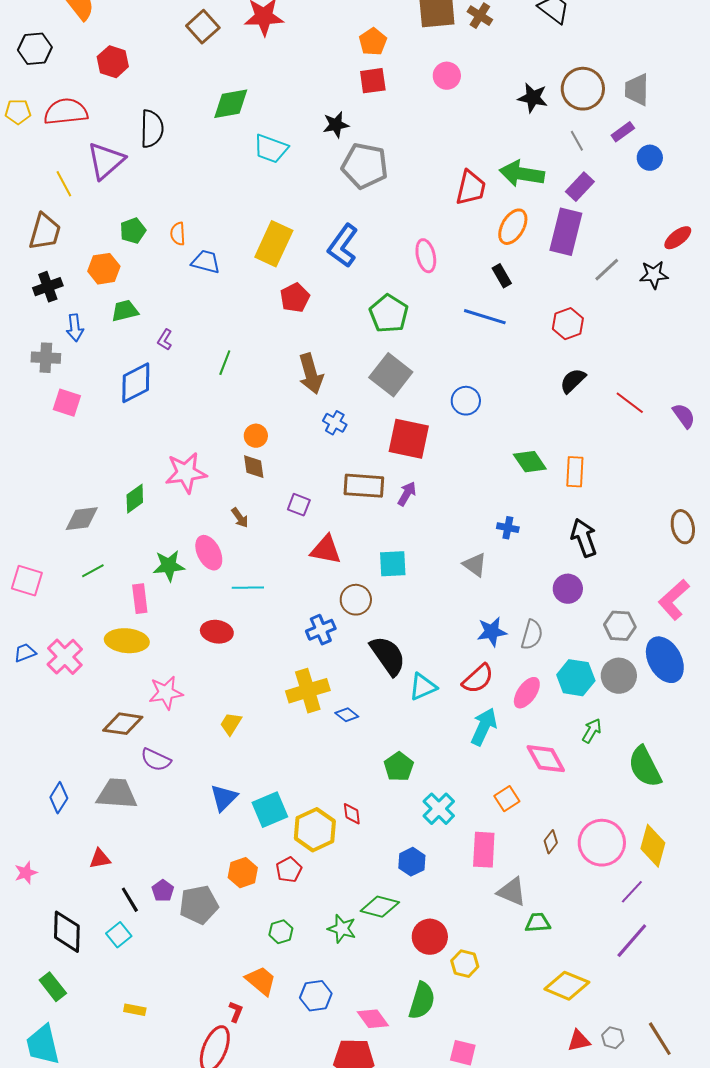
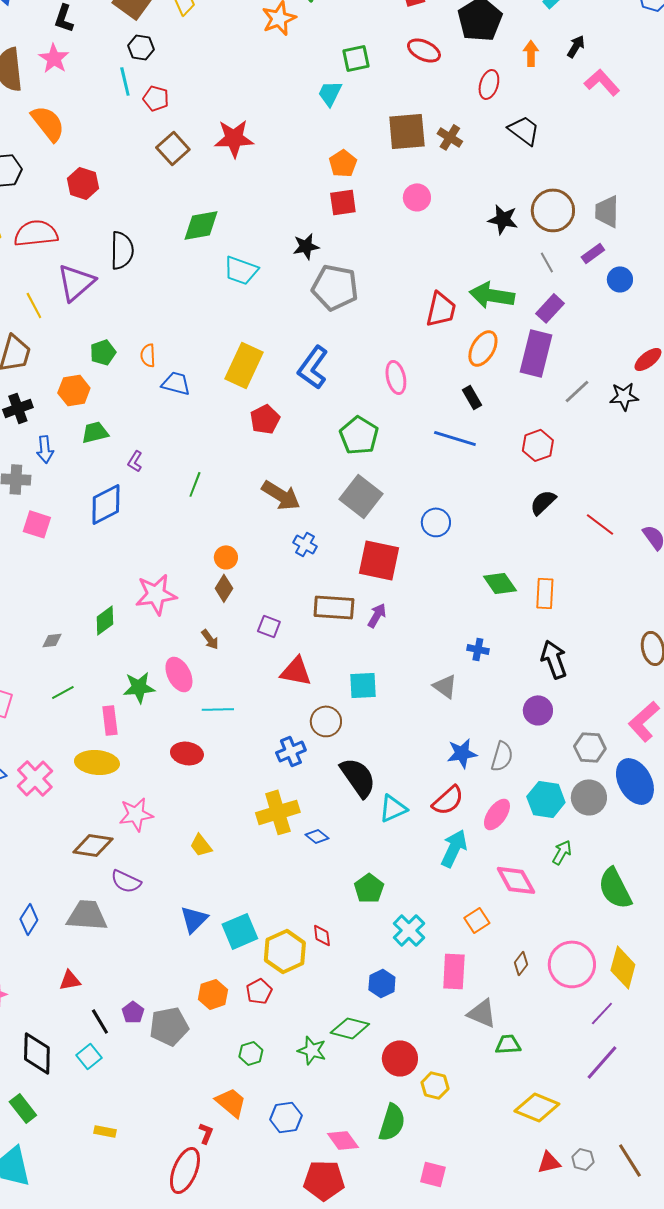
brown arrow: (311, 374) -> (281, 495), turned -42
brown diamond: (254, 467) -> (224, 588), turned 40
gray diamond: (82, 519) -> (52, 640), size x0.6
yellow trapezoid: (231, 724) -> (201, 845), turned -70

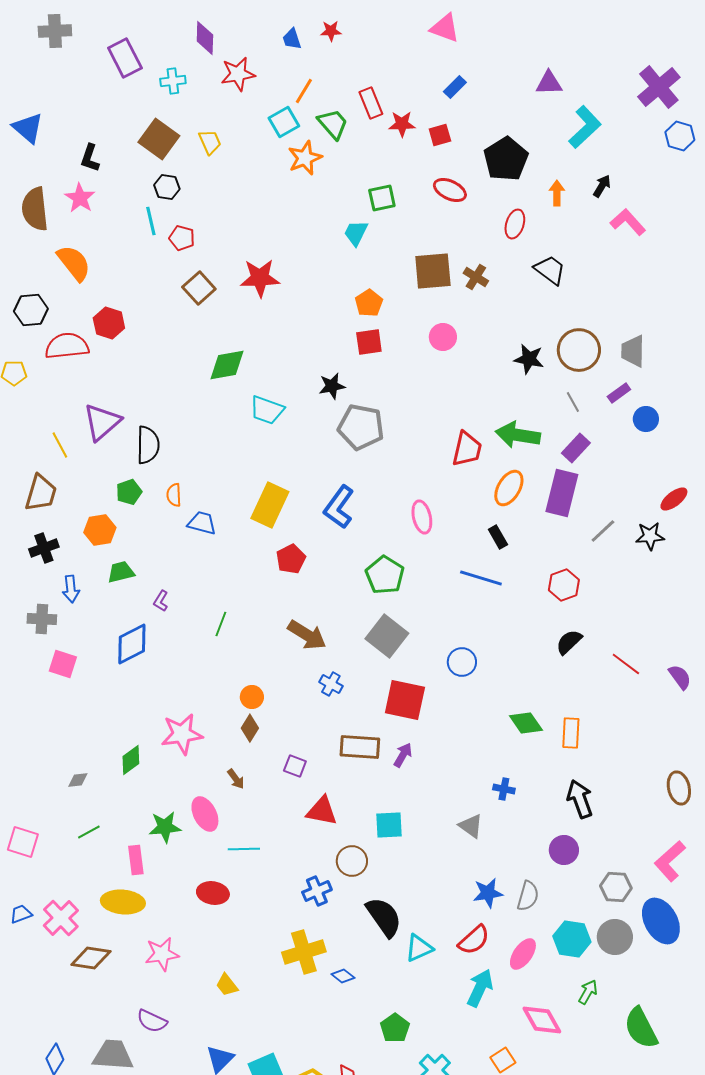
red semicircle: (36, 233) -> (67, 346), moved
black semicircle: (122, 250) -> (148, 445), moved
brown diamond: (93, 845) -> (91, 958), moved

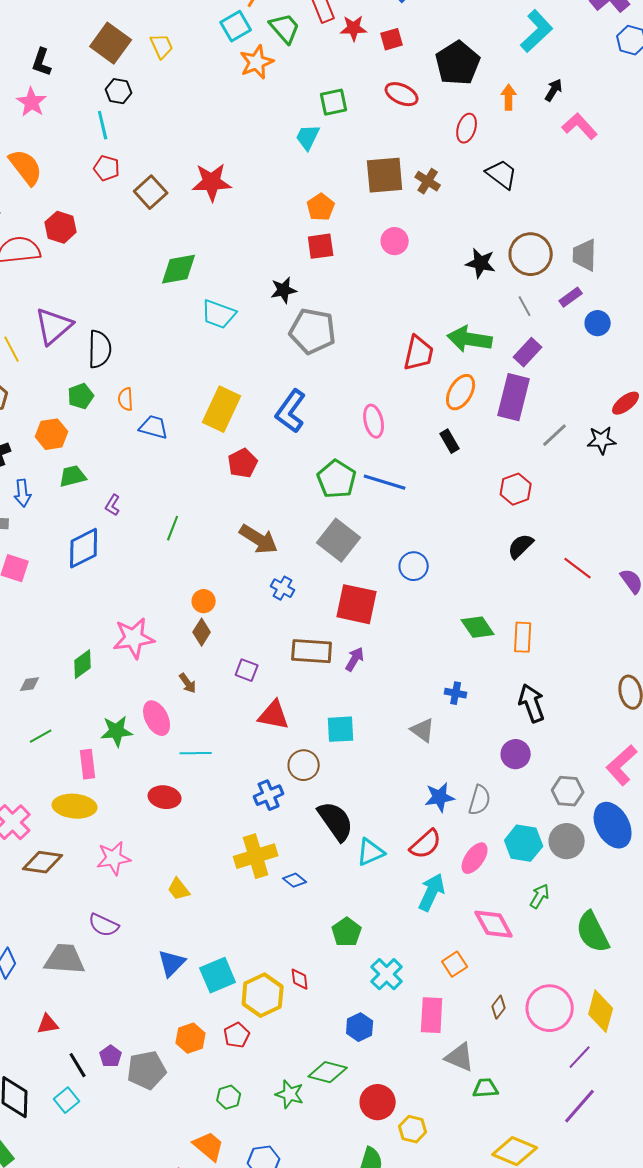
red pentagon: (182, 238) -> (107, 168), moved
blue line: (481, 578) -> (385, 482), moved

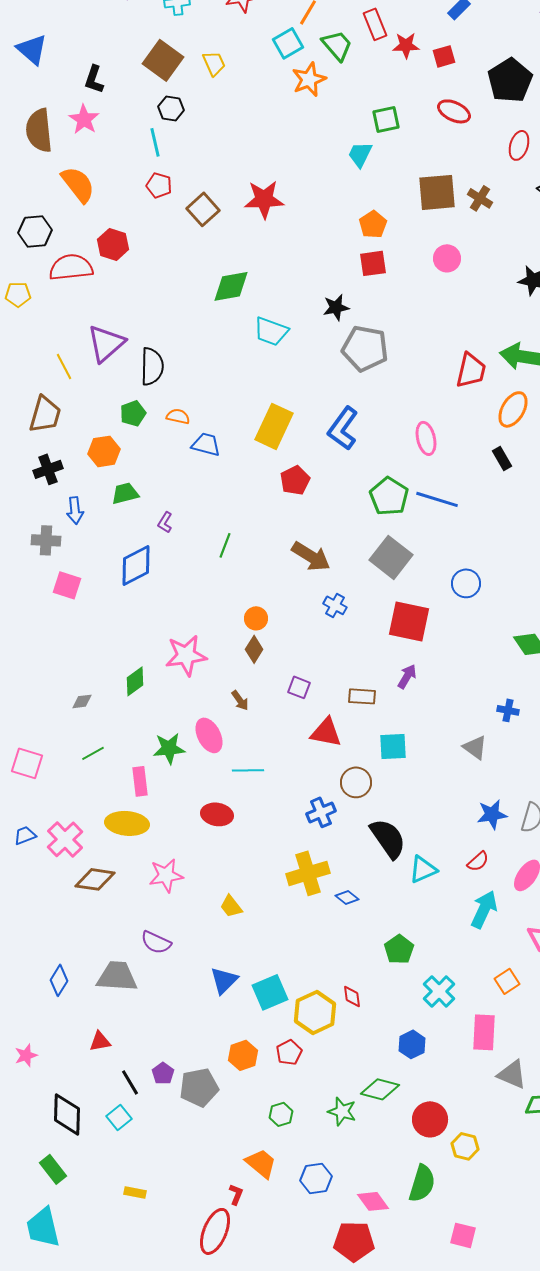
orange semicircle: (126, 399) -> (178, 416), turned 105
brown rectangle: (312, 651) -> (362, 696), moved, size x0.7
red semicircle: (426, 844) -> (478, 861), size x0.7

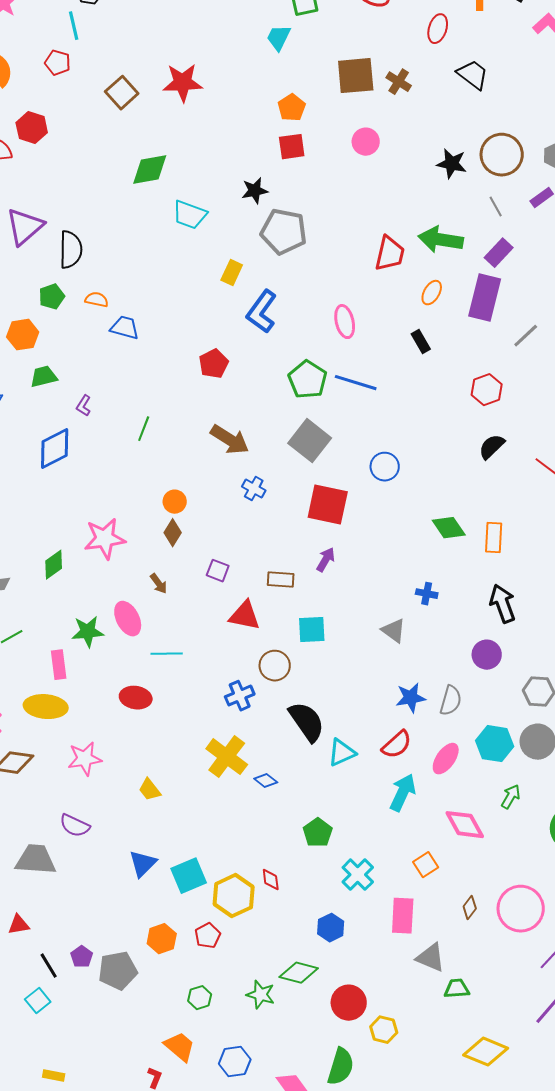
red pentagon: (159, 185) -> (58, 63), moved
orange ellipse: (513, 409) -> (432, 293), size x0.7
yellow rectangle: (274, 426) -> (232, 273), moved, size x0.6
red semicircle: (478, 861) -> (397, 745), size x1.4
yellow cross: (308, 873) -> (227, 757), turned -36

